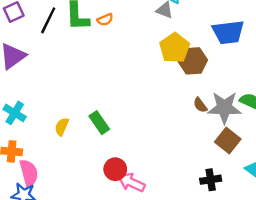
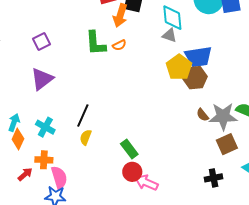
black line: (48, 20) -> (83, 115), moved
blue trapezoid: (228, 32) -> (198, 57), moved
green rectangle: (99, 123) -> (129, 149), moved
brown square: (228, 140) -> (227, 144), turned 30

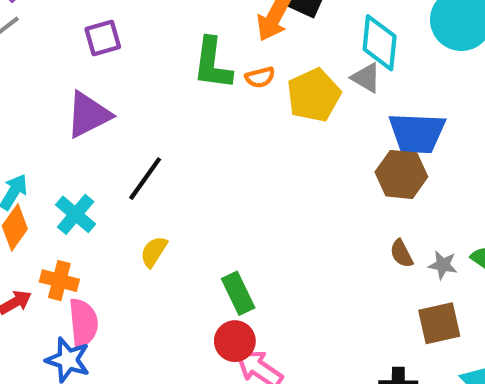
yellow pentagon: (179, 67) -> (314, 95), moved
black line: (83, 115) -> (145, 179), moved
gray star: (223, 116) -> (443, 265), size x0.5

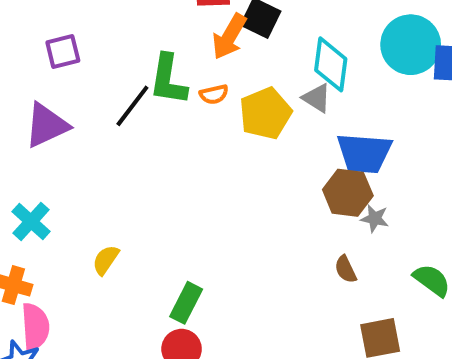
black line: (145, 179) -> (132, 106), moved
gray star: (443, 265) -> (375, 218), moved
green rectangle: (238, 293) -> (186, 303), turned 51

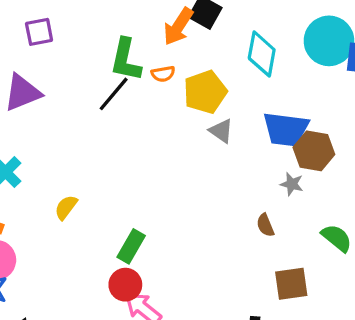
gray triangle: (317, 98) -> (221, 131), moved
black line: (132, 106) -> (114, 94), moved
brown hexagon: (348, 193) -> (314, 151), moved

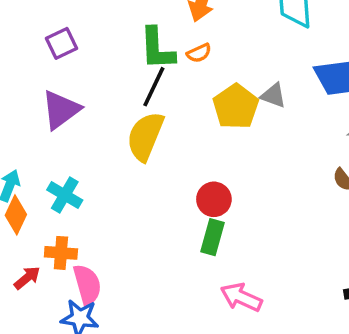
yellow pentagon: (205, 92) -> (236, 107), moved
yellow semicircle: (66, 207) -> (145, 136), moved, size x1.8
red circle: (125, 285) -> (214, 199), moved

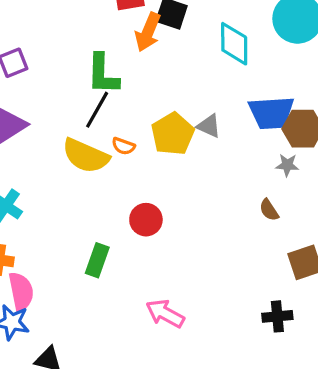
orange semicircle: (199, 53) -> (123, 146), moved, turned 40
yellow semicircle: (145, 136) -> (86, 156), turned -93
green rectangle: (212, 237) -> (97, 260), moved

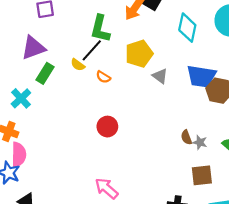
yellow pentagon: (173, 134) -> (139, 54), moved
yellow semicircle: (86, 156) -> (78, 65), moved, size x0.5
gray star: (287, 165) -> (200, 142), moved
green rectangle: (97, 260) -> (45, 73), moved

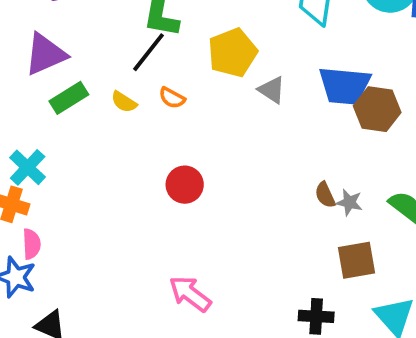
yellow semicircle: (78, 65) -> (124, 102), moved
green rectangle: (45, 73) -> (69, 98), turned 30
cyan cross: (21, 98) -> (28, 167), moved
pink semicircle: (19, 155) -> (31, 244), size x0.7

